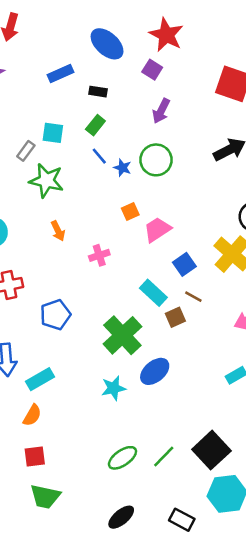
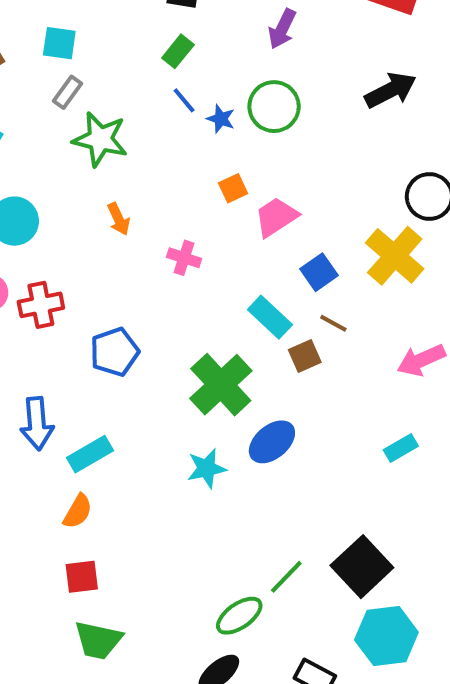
cyan square: (53, 133) -> (59, 43), moved
pink cross: (99, 255) -> (184, 258), turned 36
green ellipse: (122, 458) -> (239, 616), moved

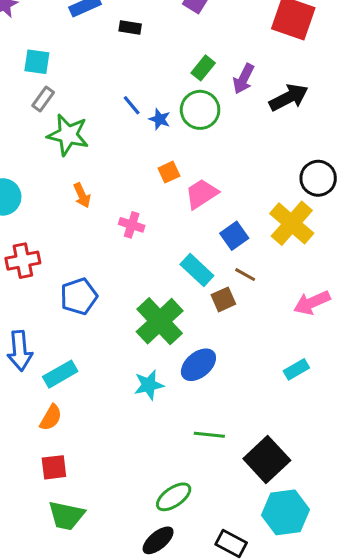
purple arrow: (282, 29) -> (244, 79), moved
green rectangle: (178, 51) -> (203, 68), moved
green line: (286, 577) -> (209, 435), moved, turned 52

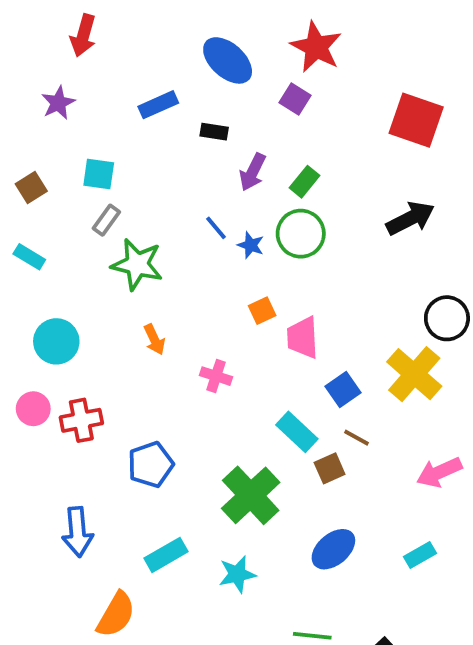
purple arrow: (244, 79) -> (253, 172), moved
pink trapezoid: (202, 194) -> (303, 338), turned -60
blue ellipse: (198, 365) -> (333, 549), moved
cyan rectangle: (60, 374) -> (166, 555), moved
orange semicircle: (51, 418) -> (116, 615), size x1.4

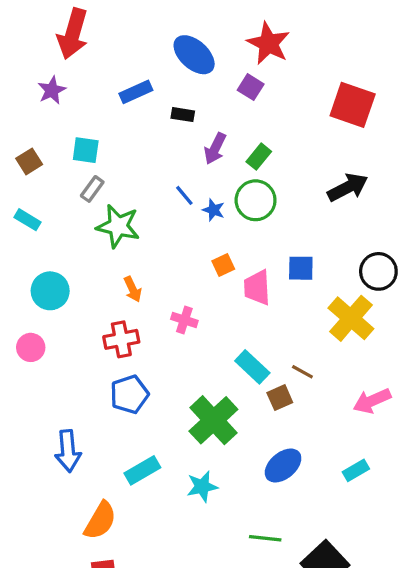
red arrow: (83, 35) -> (73, 34), size x1.4
blue square: (343, 390) -> (301, 268), moved, turned 36
red cross: (81, 420) -> (121, 339), moved

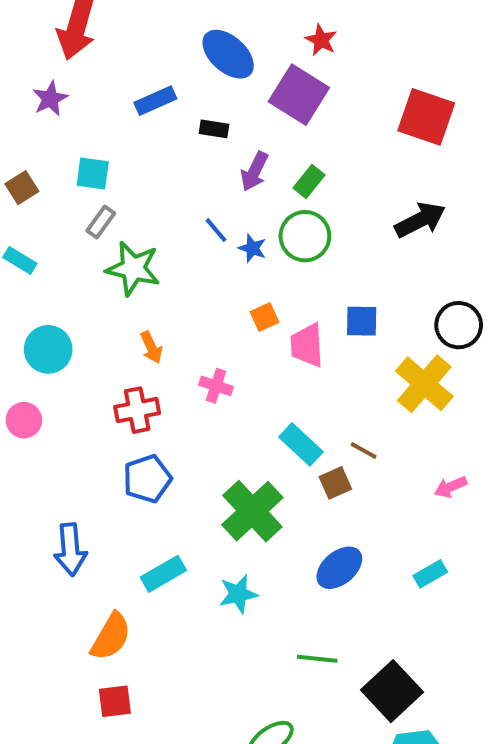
red star: (268, 43) -> (321, 40), size x0.6
purple square: (251, 87) -> (299, 95), size x1.8
pink arrow: (372, 401) -> (451, 487), size x0.7

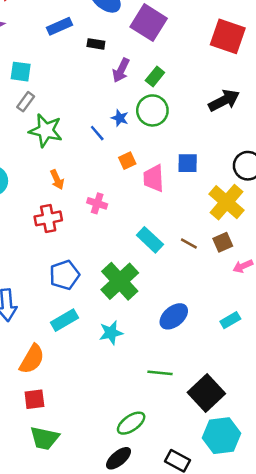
blue line: (216, 230) -> (97, 133), moved
blue pentagon: (147, 479) -> (65, 275), moved
brown square: (335, 483) -> (223, 242), moved

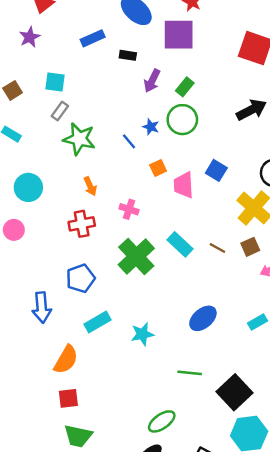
purple square: (149, 23) -> (179, 35), turned -32
blue square: (188, 163) -> (216, 170), turned 30
blue pentagon: (65, 275) -> (80, 278), moved
green cross: (120, 281) -> (136, 257), moved

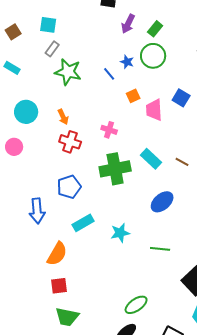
orange arrow: (90, 186) -> (63, 117), moved
red cross: (82, 224) -> (70, 142), turned 30
green cross: (136, 257) -> (115, 169), turned 32
blue ellipse: (203, 318) -> (162, 202), moved
green line: (190, 373) -> (160, 249), moved

